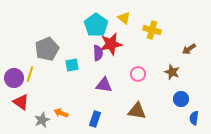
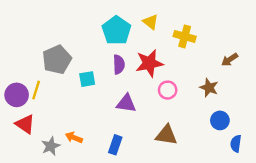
red star: (111, 44) -> (149, 63), moved

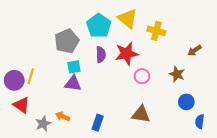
yellow triangle: (151, 22) -> (128, 19), size x1.5
gray pentagon: (57, 60) -> (67, 41), moved
purple triangle: (126, 103) -> (73, 83), moved

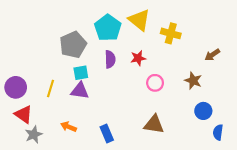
red star: (127, 54) -> (138, 58), size x0.6
yellow line: (31, 76) -> (51, 88), moved
blue rectangle: (98, 123) -> (107, 133), turned -42
gray star: (43, 124) -> (34, 135), moved

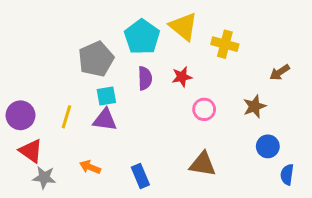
brown star: (193, 81) -> (254, 106), turned 30
gray star: (34, 135) -> (44, 177), turned 30

